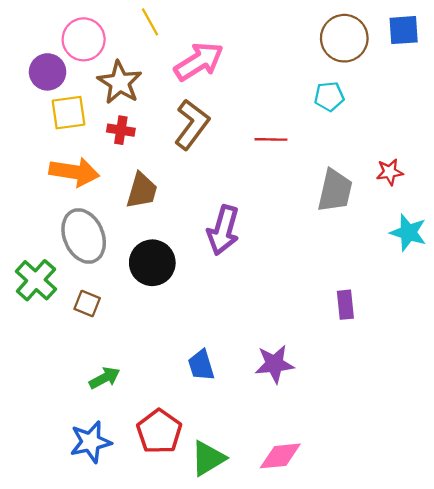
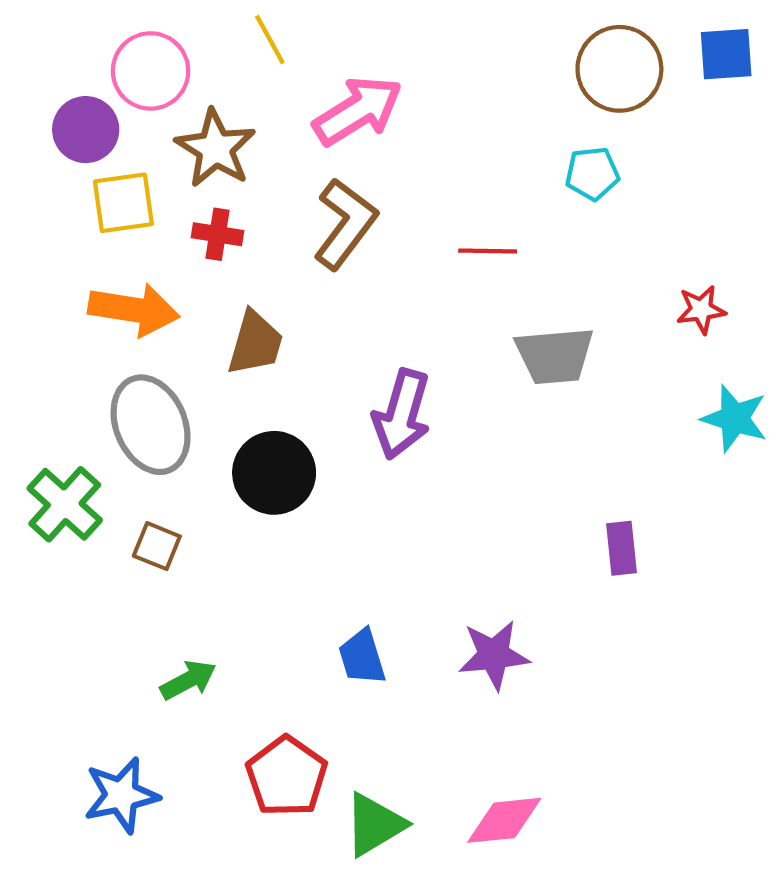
gray trapezoid: (335, 191) -> (555, 356), moved, turned 72
blue star: (91, 442) -> (121, 795), moved

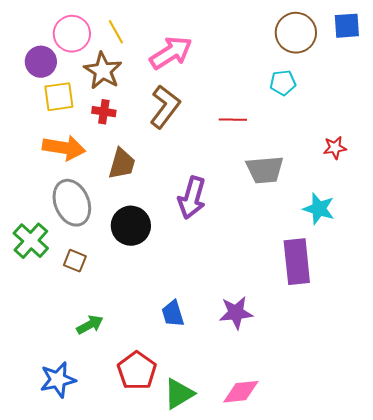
yellow line: (270, 40) -> (116, 32), moved
cyan star: (735, 418) -> (319, 209), moved
purple rectangle: (622, 548) -> (297, 262), size x1.8

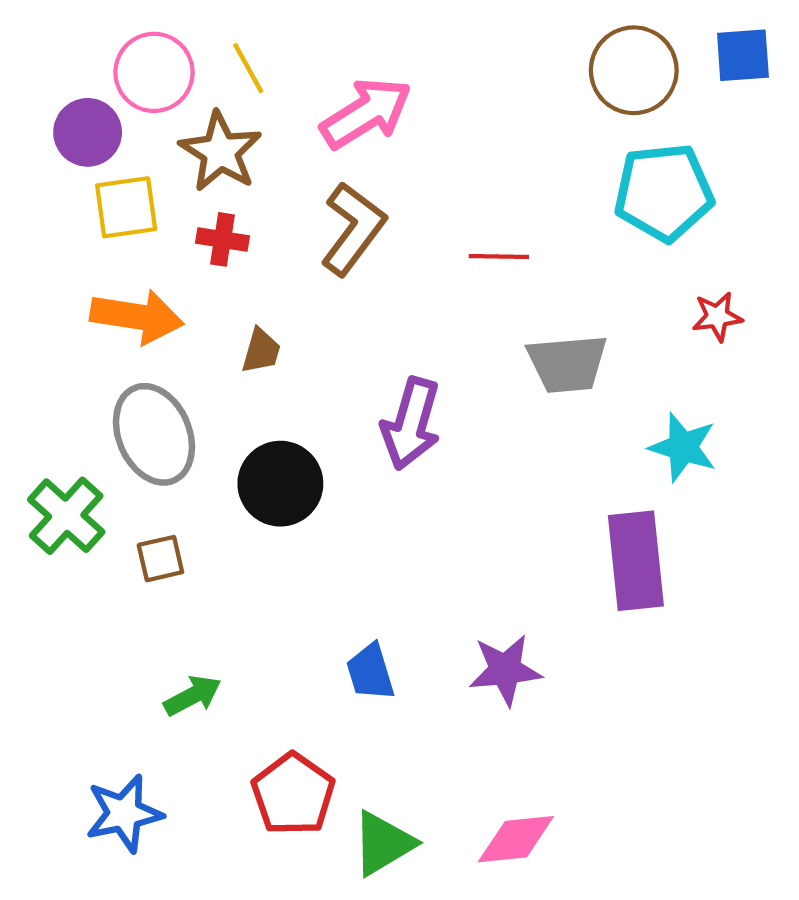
cyan pentagon: (283, 83) -> (664, 192), moved, size x1.8
brown trapezoid: (122, 164) -> (261, 351), size x0.7
brown square: (75, 261) -> (160, 559), turned -35

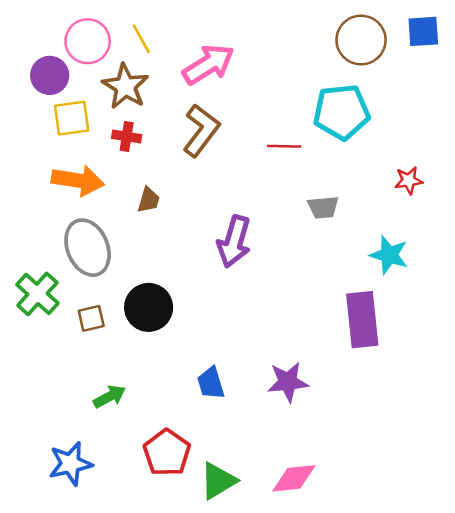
cyan pentagon: (664, 192) -> (342, 112), moved
gray trapezoid: (567, 364) -> (323, 207), size x0.7
black circle: (280, 484) -> (149, 307), moved

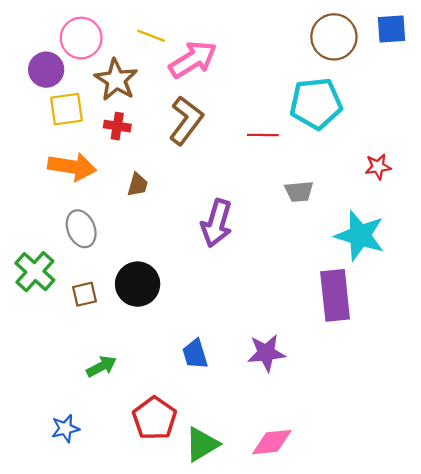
yellow line: (141, 39) -> (151, 36), moved, turned -40
gray ellipse: (88, 248) -> (81, 229), size x0.7
cyan star: (389, 255) -> (360, 236), size x1.4
blue star: (70, 464) -> (65, 429), size x0.7

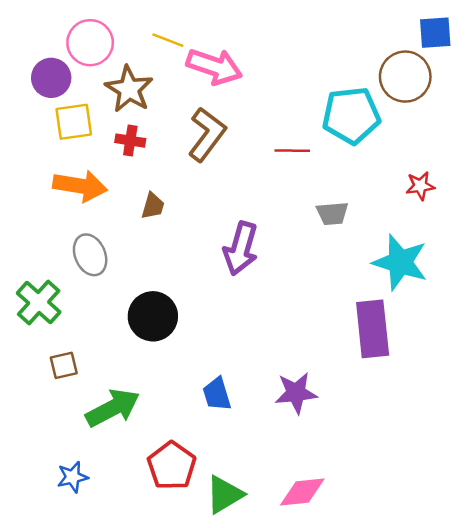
brown circle: (334, 37) -> (405, 77), moved
pink arrow: (193, 59) -> (214, 67), turned 51
brown square: (85, 294) -> (64, 365), moved
green arrow: (101, 366) -> (113, 408), size x1.6

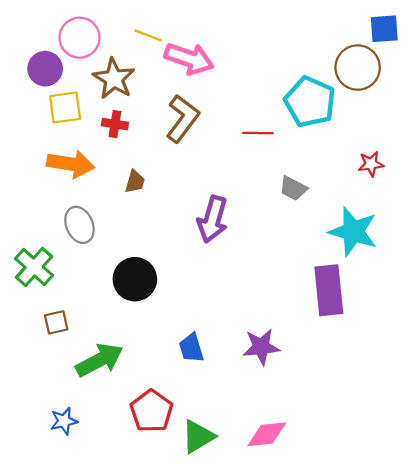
cyan pentagon: (351, 115) -> (310, 102), turned 30
gray trapezoid: (332, 213) -> (293, 188), turned 32

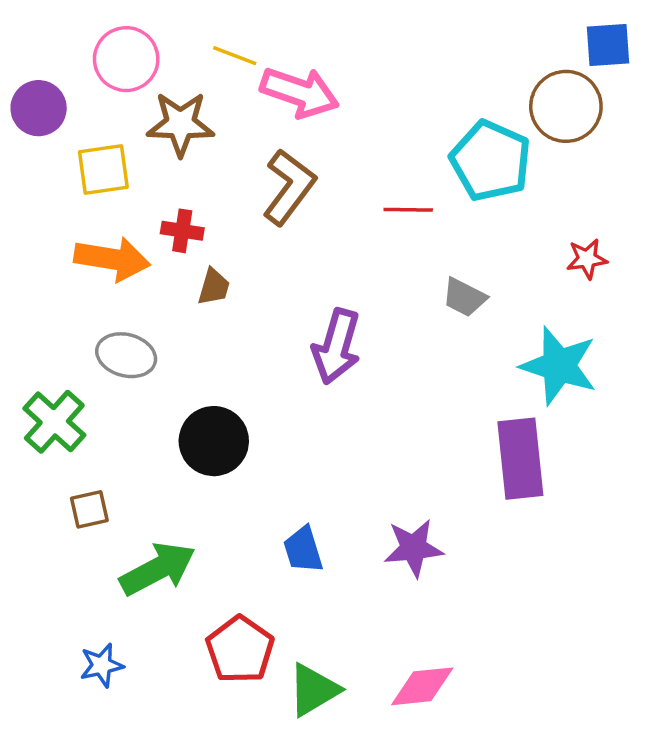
purple circle: (45, 69) -> (39, 108), moved
brown star: (114, 79) -> (180, 124), turned -30
red cross: (115, 124) -> (182, 231), moved
gray ellipse: (79, 225) -> (126, 355), turned -52

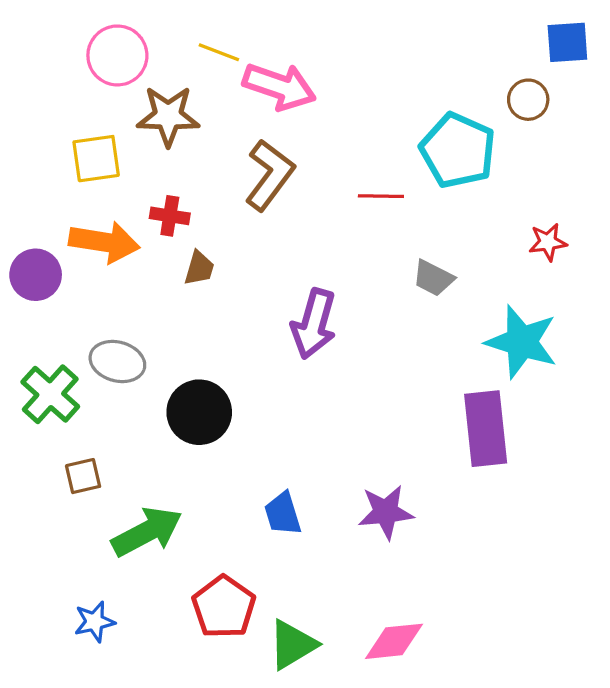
brown circle: (566, 106) -> (528, 100), size x0.6
purple circle: (39, 108) -> (36, 275), moved
gray ellipse: (126, 355) -> (117, 361), moved

